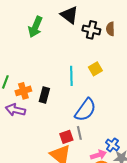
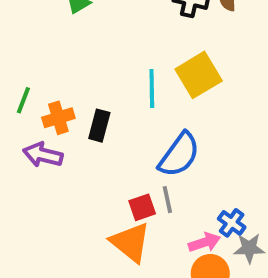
yellow square: (95, 69) -> (199, 75), size x1.6

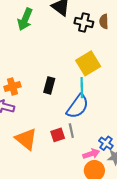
cyan line: (152, 89) -> (82, 88), moved
black rectangle: (99, 126) -> (49, 85), moved
orange triangle: (130, 242) -> (26, 139), moved

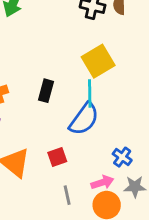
gray line: (71, 131) -> (67, 195), moved
blue cross: (106, 143) -> (122, 157), moved

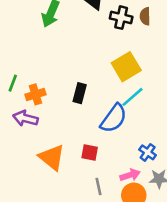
cyan line: (90, 94) -> (132, 97), moved, turned 50
red square: (57, 157) -> (90, 152), turned 30

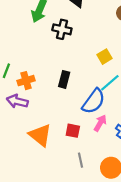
black cross: (121, 18) -> (62, 29), moved
yellow square: (126, 67) -> (104, 57), size x0.6
pink arrow: (130, 175) -> (100, 123), moved, turned -42

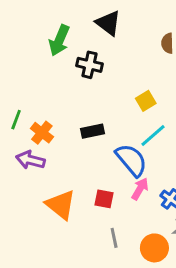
black rectangle: (64, 79) -> (92, 131), turned 63
orange cross: (26, 81) -> (42, 133), turned -35
blue semicircle: (94, 101) -> (131, 160), turned -76

